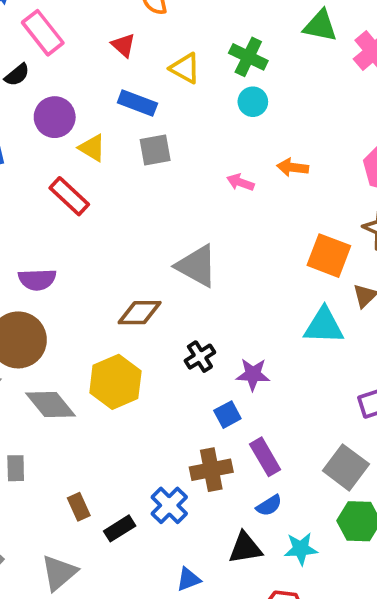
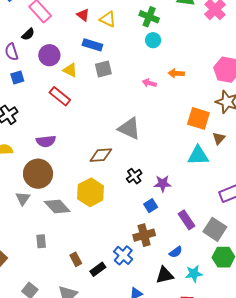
yellow triangle: (185, 68) -> (108, 19), moved
purple rectangle: (265, 457) -> (187, 220), moved

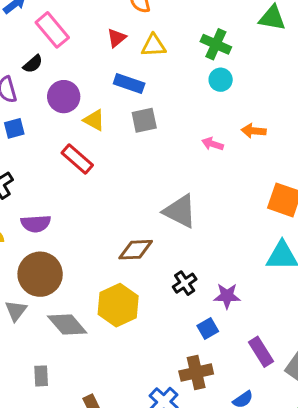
red triangle: (83, 15) -> (117, 38), turned 40
yellow triangle: (108, 19) -> (154, 46), turned -30
purple semicircle: (46, 141) -> (36, 224), moved

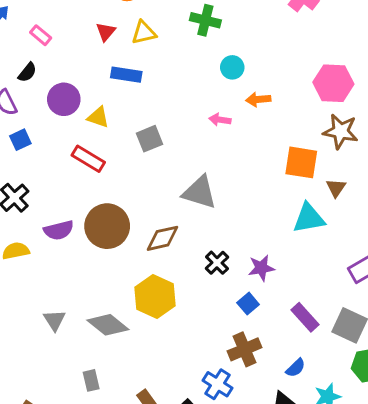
pink rectangle: (52, 30) -> (41, 35), size x0.6
cyan circle: (221, 80) -> (232, 67), moved
gray square: (144, 120) -> (149, 139), moved
brown circle: (40, 274) -> (107, 226), moved

